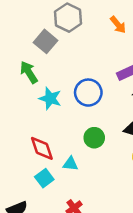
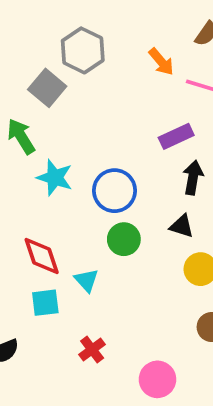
blue circle: (88, 93) -> (114, 191), moved
cyan triangle: (70, 164) -> (86, 280), turned 42
cyan square: (44, 178) -> (45, 303), turned 30

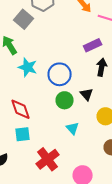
black triangle: (182, 226) -> (87, 94), moved, turned 32
cyan triangle: (86, 280) -> (73, 128), moved
red cross: (92, 349) -> (48, 159), size x1.6

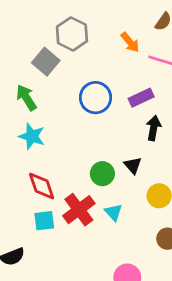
cyan star: (28, 67) -> (32, 136), moved
blue circle: (60, 74) -> (95, 98), moved
red cross: (48, 159) -> (79, 210), moved

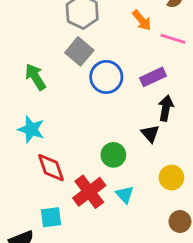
gray square: (46, 62) -> (79, 51), moved
cyan star: (32, 136) -> (31, 129), moved
black triangle: (133, 165) -> (150, 134), moved
cyan square: (44, 221) -> (51, 217), moved

